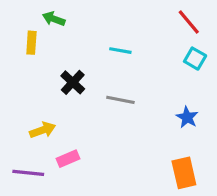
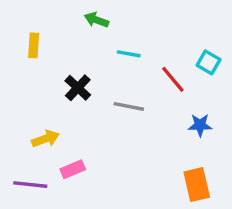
green arrow: (54, 19) -> (96, 20), moved
red line: (189, 22) -> (173, 79), moved
blue star: (187, 117) -> (200, 125), turned -30

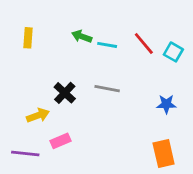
green arrow: (96, 20) -> (82, 36), moved
red line: (173, 79) -> (144, 43), moved
black cross: (78, 88) -> (65, 93), moved

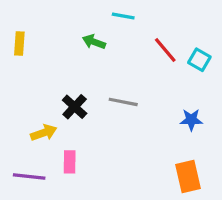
yellow rectangle: (28, 38) -> (19, 44), moved
cyan line: (107, 45) -> (123, 16), moved
pink rectangle: (61, 141) -> (70, 162), turned -66

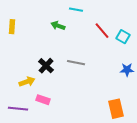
blue star: (191, 120) -> (127, 70), moved
pink rectangle: (70, 162) -> (43, 100), turned -72

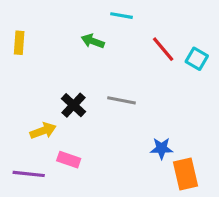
blue star: (127, 70) -> (162, 148), moved

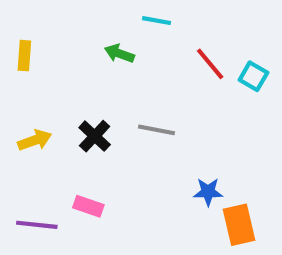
yellow arrow: (43, 131) -> (35, 140), moved

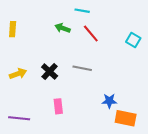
red line: (210, 64) -> (91, 33), moved
pink rectangle: (88, 206) -> (58, 106), moved, turned 64
orange rectangle: (239, 225) -> (126, 118), turned -66

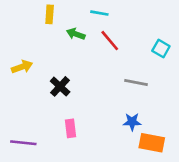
yellow rectangle: (13, 29) -> (50, 14), moved
gray line: (82, 68) -> (136, 83), moved
yellow arrow: (18, 74) -> (22, 67), moved

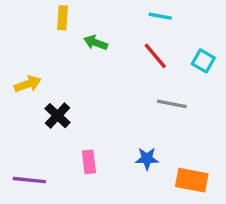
cyan line: (99, 13) -> (160, 16), moved
red line: (110, 41) -> (155, 56), moved
black cross: (60, 86) -> (58, 116), moved
blue star: (132, 122) -> (147, 159), moved

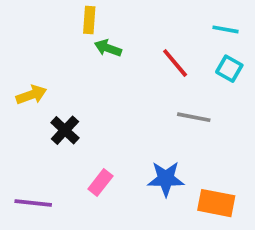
cyan line: (160, 16) -> (226, 29), moved
yellow rectangle: (62, 18) -> (89, 20), moved
blue star: (147, 159) -> (166, 179), size x1.4
pink rectangle: (89, 162) -> (100, 183), turned 45

